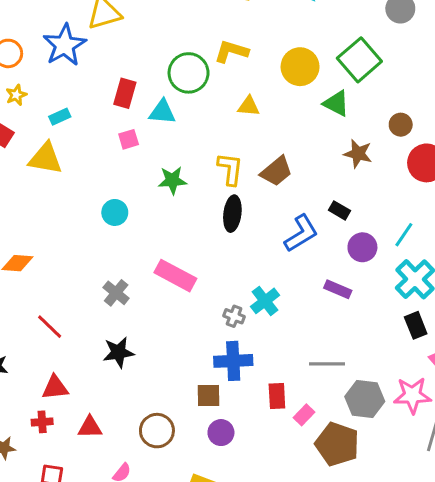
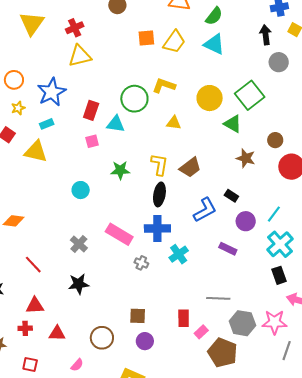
blue star: (65, 45) -> (52, 92), moved
gray cross: (234, 316) -> (141, 263), moved
blue cross: (233, 361) -> (157, 228), moved

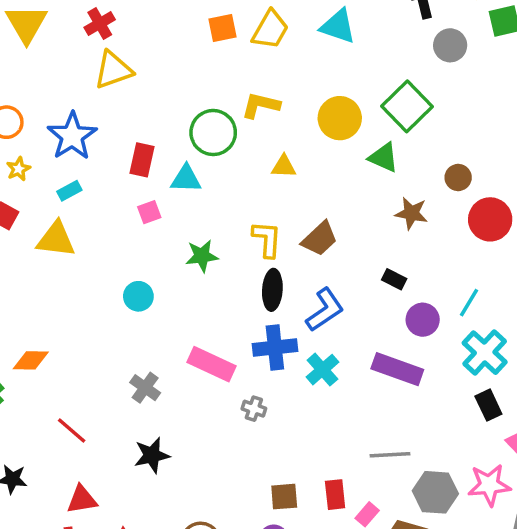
blue L-shape: (205, 210) -> (325, 310), moved
purple rectangle: (228, 249) -> (397, 369), size x1.6
cyan cross: (179, 254) -> (322, 370), moved
brown square: (138, 316) -> (284, 497), moved

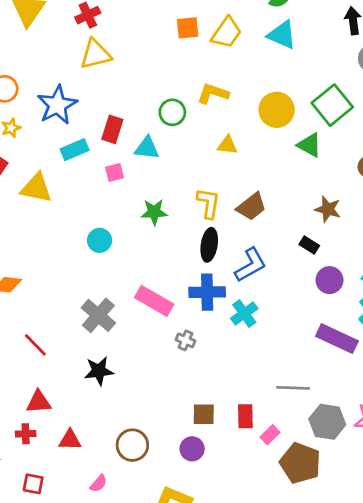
green circle: (213, 133) -> (172, 112), size x0.7
cyan rectangle: (69, 191) -> (75, 150), moved, size x1.4
brown star: (411, 213) -> (328, 209), moved
purple rectangle: (397, 369) -> (337, 339), moved
gray cross: (145, 388) -> (98, 315), size x1.4

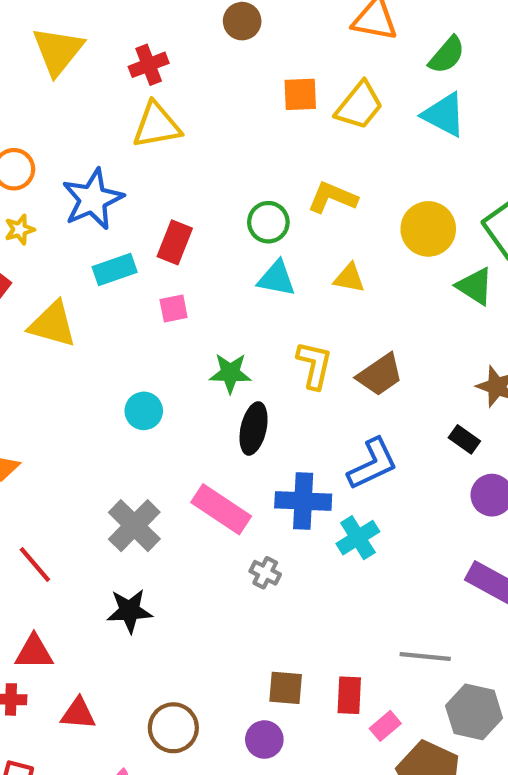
cyan triangle: (147, 148) -> (277, 278), moved
black ellipse: (209, 245) -> (254, 428), moved

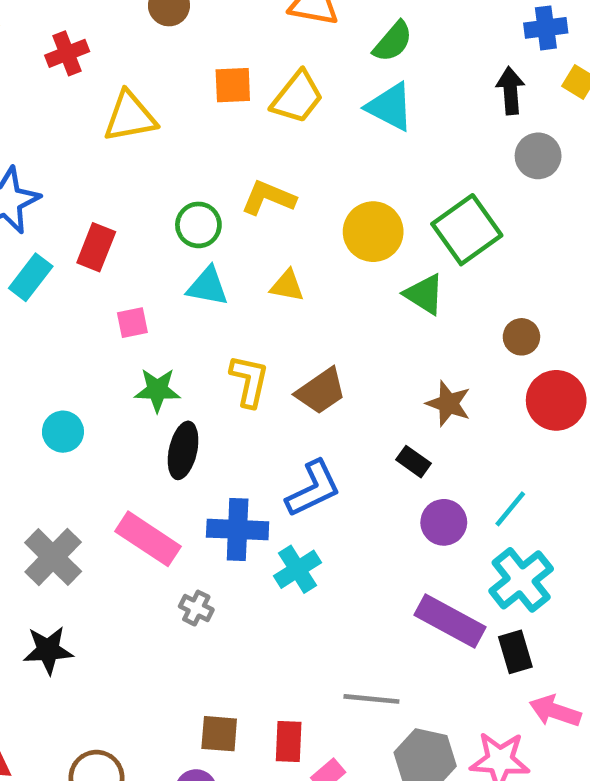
yellow triangle: (157, 125) -> (130, 117), moved
cyan rectangle: (115, 269) -> (31, 277), turned -33
pink square: (174, 309) -> (132, 323), moved

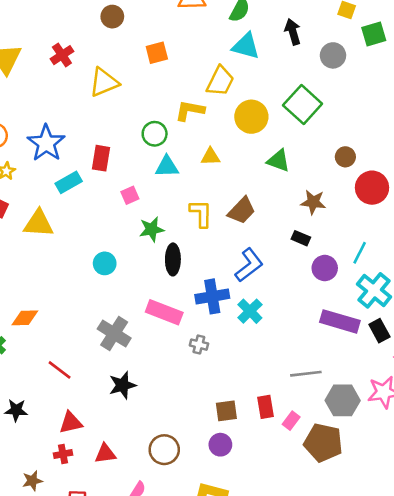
black arrow: (510, 91) -> (293, 32), moved
yellow trapezoid: (297, 97) -> (220, 81), moved
cyan rectangle: (31, 277) -> (69, 182), turned 35
green triangle: (424, 294) -> (278, 161), moved

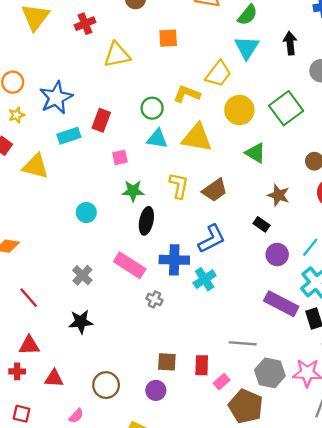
cyan triangle: (246, 46) -> (247, 48), turned 36
yellow triangle: (211, 157) -> (197, 138), size x1.8
gray cross: (114, 333) -> (82, 275), size x0.7

